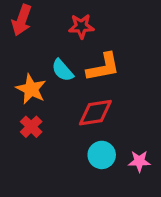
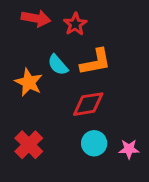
red arrow: (22, 20) -> (36, 18), moved, turned -100
red star: (81, 26) -> (75, 24), turned -30
red cross: (31, 127) -> (29, 145), moved, size x1.4

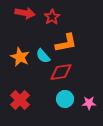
cyan semicircle: (58, 65) -> (43, 56), moved

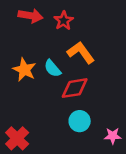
orange L-shape: (66, 43) -> (81, 52), turned -115
red cross: (20, 100) -> (17, 138), moved
pink star: (89, 103) -> (113, 136), moved

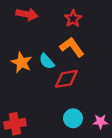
red star: (64, 21) -> (73, 19), moved
cyan circle: (80, 121) -> (73, 118), moved
red cross: (17, 138) -> (15, 124), turned 35

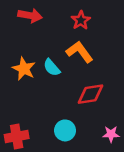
red diamond: (66, 79) -> (90, 94), moved
cyan circle: (73, 118) -> (65, 130), moved

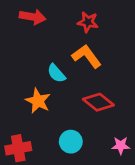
red star: (81, 20) -> (88, 22), turned -30
orange star: (24, 69) -> (38, 101), moved
red diamond: (90, 94) -> (98, 102), turned 48

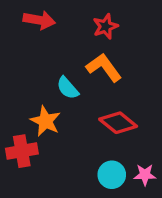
red star: (88, 22) -> (105, 26), turned -30
cyan circle: (71, 142) -> (112, 175), moved
red cross: (18, 148) -> (22, 151), moved

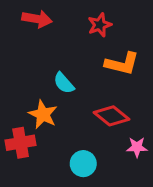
orange L-shape: (104, 67) -> (122, 64), moved, turned 140
cyan circle: (112, 175) -> (83, 164), moved
pink star: (145, 175) -> (137, 147), moved

